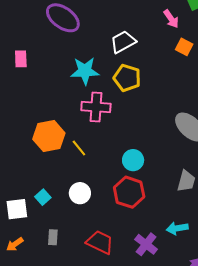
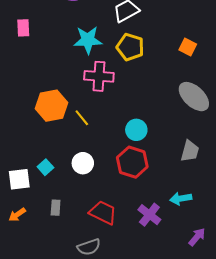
orange square: (184, 47) -> (188, 47), moved

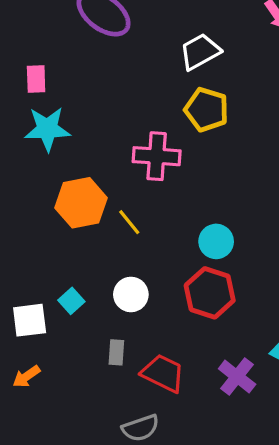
cyan star: (88, 40) -> (47, 129), moved
gray rectangle: (56, 208) -> (116, 352), moved

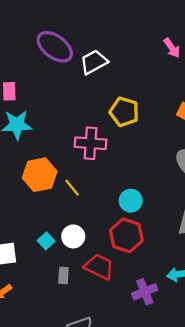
white trapezoid: (200, 52) -> (94, 62), moved
cyan square: (71, 301) -> (46, 241), moved
red trapezoid: (163, 373) -> (99, 267), moved
purple cross: (237, 376) -> (145, 292), turned 30

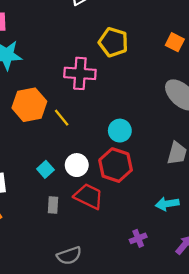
white circle: (73, 236) -> (77, 165), moved
cyan square: (46, 241) -> (45, 169), moved
purple cross: (145, 292) -> (138, 238), moved, size x0.7

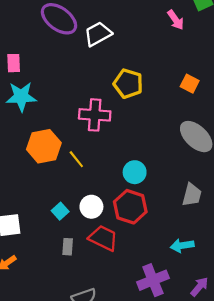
purple cross: (138, 238) -> (153, 280), size x1.8

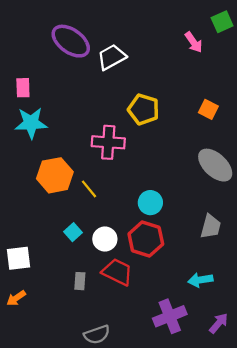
cyan square: (60, 211) -> (73, 232), moved

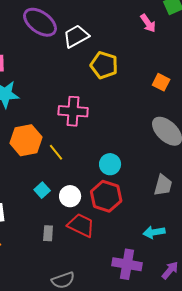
yellow pentagon: (144, 109) -> (104, 65), moved
purple cross: (170, 316) -> (127, 264), turned 32

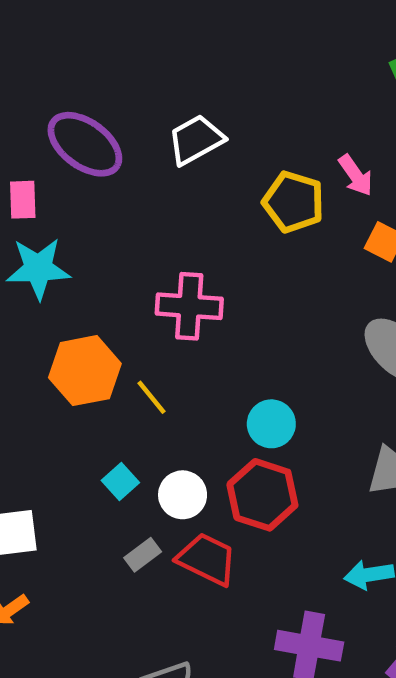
purple ellipse: (40, 22) -> (85, 144), moved
pink arrow: (148, 23) -> (356, 175), moved
yellow pentagon: (104, 65) -> (294, 202), moved
gray rectangle: (48, 233) -> (143, 555), moved, turned 49

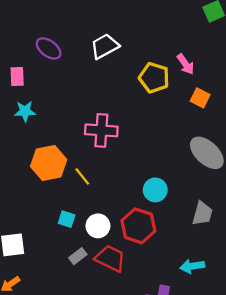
purple ellipse: (85, 144) -> (49, 48), size x0.7
cyan star: (38, 269) -> (25, 111), size x0.7
cyan circle: (271, 424) -> (155, 190), moved
cyan square: (120, 482) -> (67, 219), turned -30

